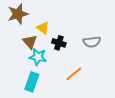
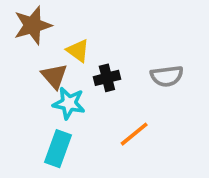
black cross: (59, 43) -> (107, 78), turned -32

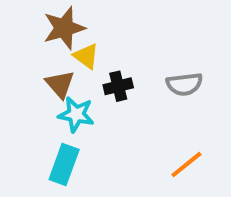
brown star: (33, 25) -> (64, 28), moved
orange line: (134, 134) -> (186, 164), moved

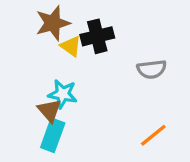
brown triangle: (60, 84) -> (49, 110), moved
black cross: (118, 86) -> (97, 36), moved, size x1.4

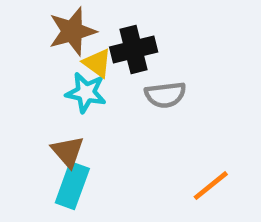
gray semicircle: (152, 69) -> (165, 95), moved
cyan star: (63, 94) -> (86, 93), moved

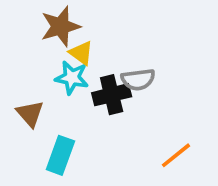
black cross: (134, 49) -> (112, 95), moved
brown triangle: (68, 152) -> (30, 114), moved

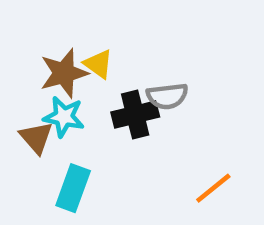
brown star: (60, 26) -> (64, 73), moved
cyan star: (72, 78) -> (64, 117), moved

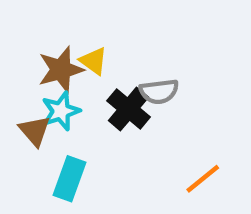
black cross: (135, 115) -> (128, 109), turned -36
cyan star: (64, 117) -> (61, 111), turned -30

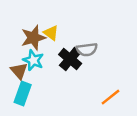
cyan star: (61, 111) -> (33, 60), turned -30
cyan rectangle: (70, 179) -> (23, 94), moved

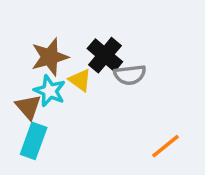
yellow triangle: (51, 33) -> (80, 80), moved
black cross: (70, 59) -> (105, 55), moved

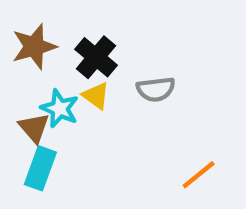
black cross: (105, 55) -> (96, 57), moved
brown star: (50, 57) -> (34, 47), moved

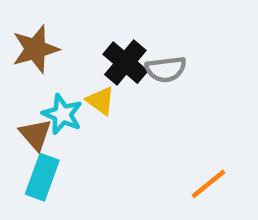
black cross: (96, 57) -> (125, 63), moved
gray semicircle: (156, 89) -> (166, 69), moved

